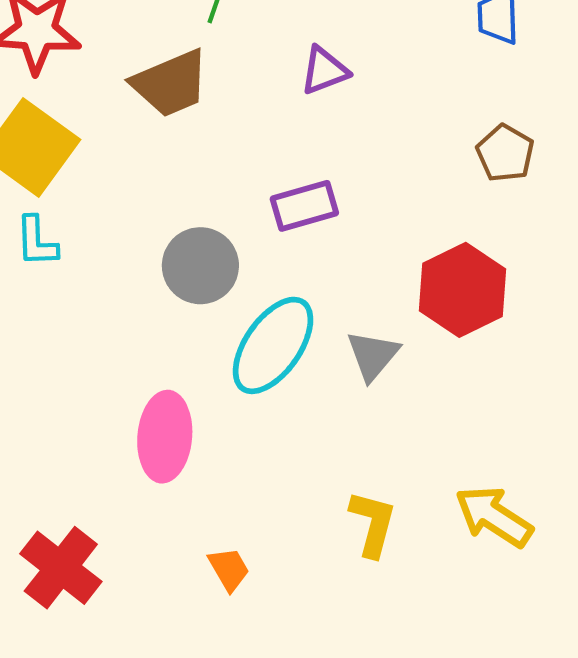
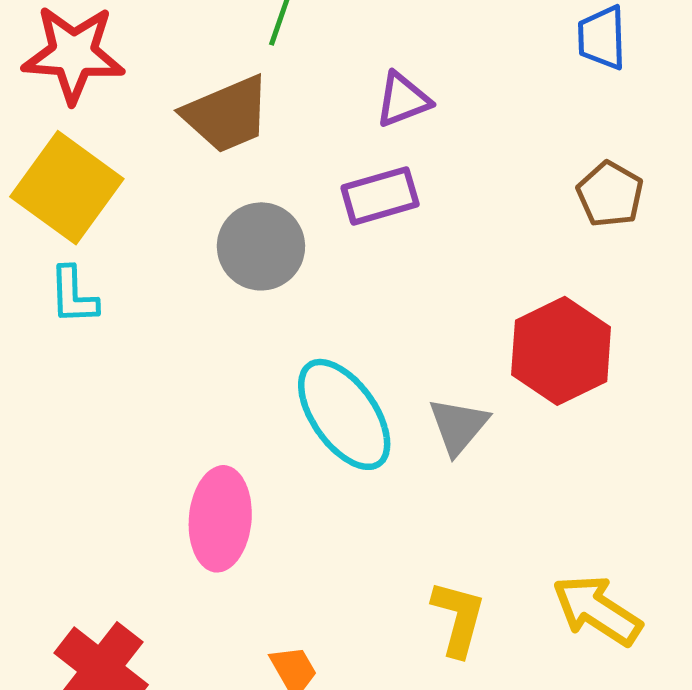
purple rectangle: (304, 206) -> (380, 196), moved
gray circle: (200, 266) -> (261, 246), moved
cyan ellipse: (273, 345) -> (344, 414), turned -70

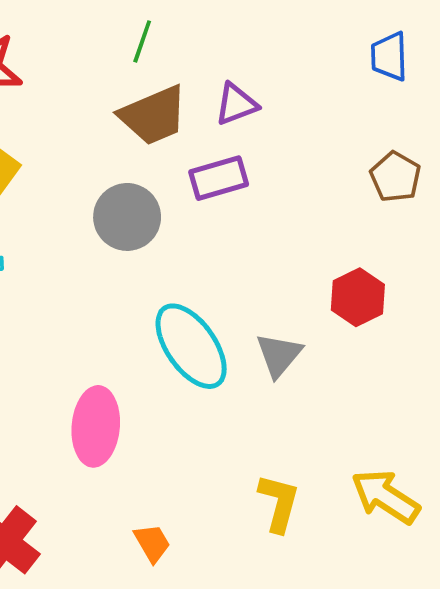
brown trapezoid: (227, 114) -> (153, 115), moved
red hexagon: (561, 351) -> (358, 297), size x0.7

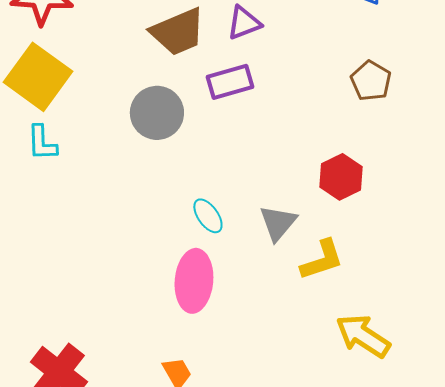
cyan ellipse: (191, 346) -> (208, 216), size x0.5
pink ellipse: (96, 426) -> (194, 281), moved
yellow L-shape: (279, 503) -> (322, 260), moved, turned 57

